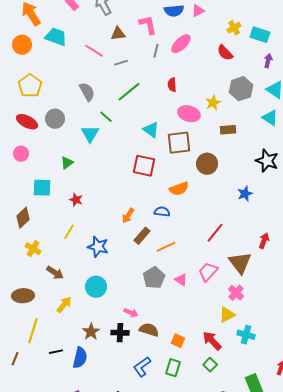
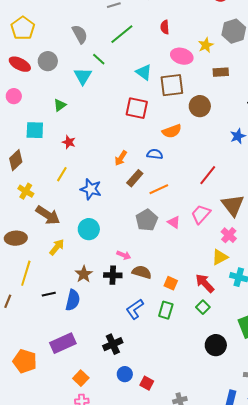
brown arrow: (55, 273) -> (48, 215), size x1.4

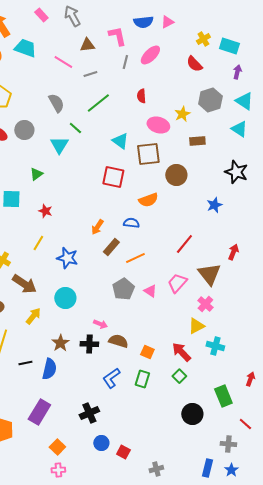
purple rectangle: (63, 343) -> (39, 412), turned -35

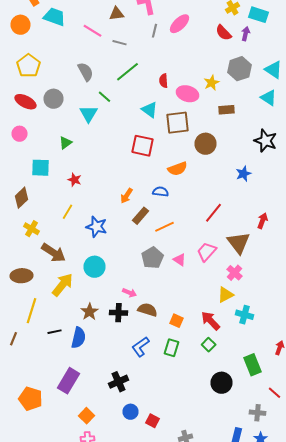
purple arrow: (237, 72) -> (246, 34), moved
gray line: (90, 74) -> (120, 43), turned 32
red semicircle: (141, 96) -> (164, 81), moved
yellow arrow: (33, 316) -> (62, 285), size x1.4

